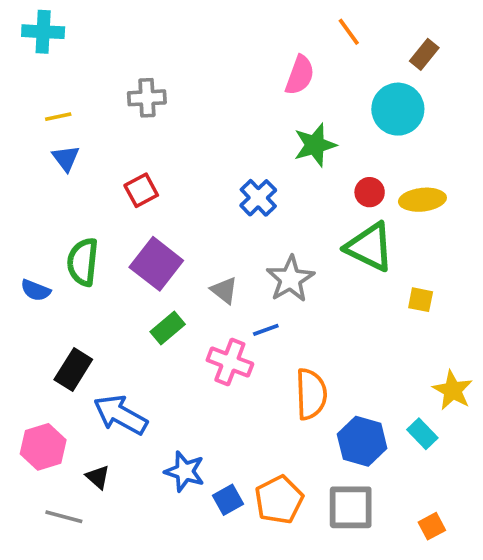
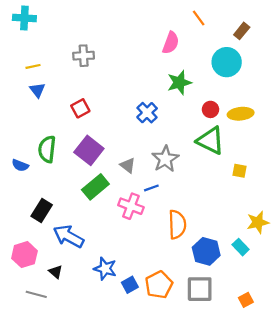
green rectangle: (168, 328) -> (95, 187), size x1.4
yellow star: (453, 390) -> (258, 222), turned 30

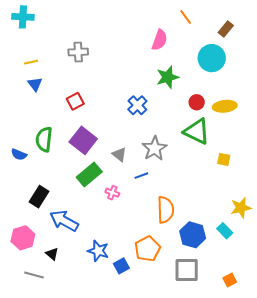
pink cross: (131, 206) -> (112, 193), moved, size x0.6
orange pentagon: (159, 285) -> (147, 249), moved

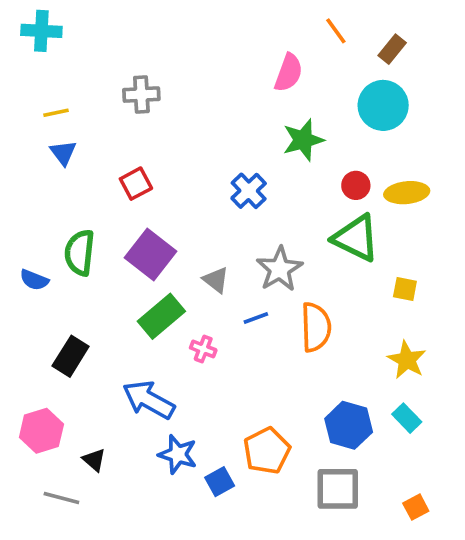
brown rectangle: (226, 29) -> (392, 49), moved
yellow star: (241, 208) -> (407, 360), moved, turned -30
orange semicircle: (166, 210) -> (316, 327), moved
blue arrow: (64, 221) -> (149, 400), moved

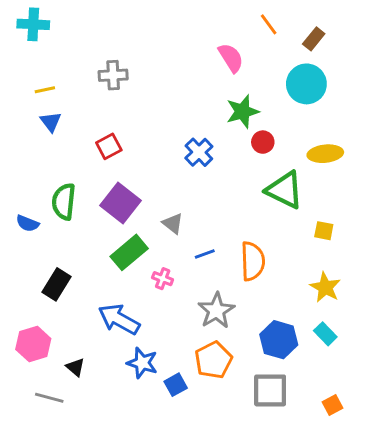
pink semicircle: (289, 73) -> (231, 58), turned -52
red circle: (356, 185) -> (263, 142), moved
gray star: (280, 269) -> (216, 311), moved

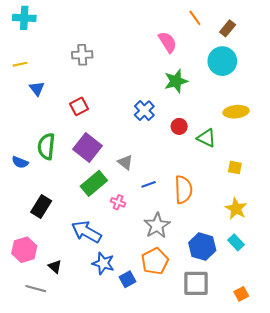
yellow line: (45, 90) -> (20, 64), moved
red circle: (263, 142) -> (179, 126), moved
green triangle: (285, 190) -> (207, 138), size x0.7

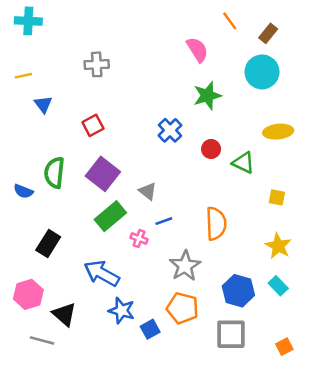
blue line: (149, 184) -> (164, 221), moved
orange pentagon: (155, 261) -> (182, 308), turned -30
black triangle: (55, 267) -> (64, 314), size x1.5

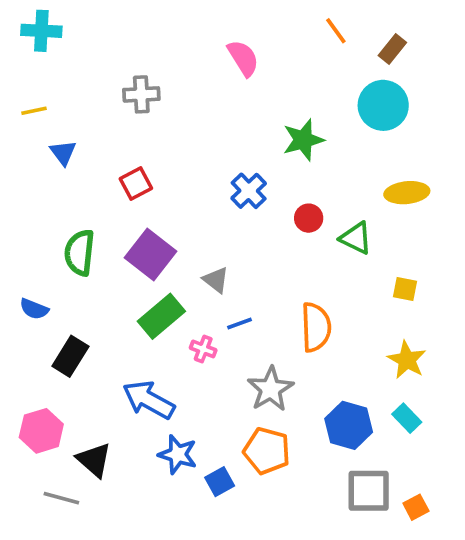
pink semicircle: (197, 50) -> (243, 58), moved
blue semicircle: (23, 191) -> (34, 309), moved
gray square: (231, 334) -> (369, 491), moved

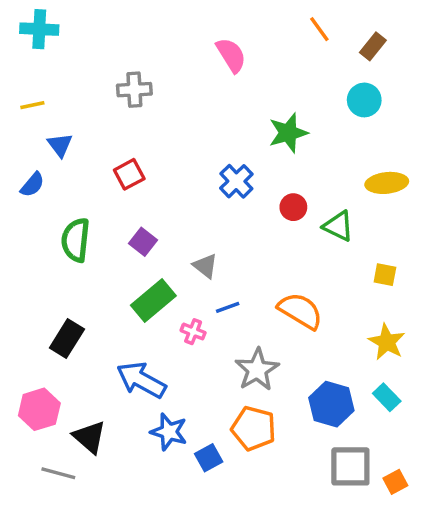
cyan circle: (383, 105) -> (364, 100), size x0.7
purple square: (150, 254) -> (143, 242), size x0.6
blue semicircle: (34, 309) -> (32, 185), moved, turned -72
orange semicircle: (316, 327) -> (300, 311), turned -57

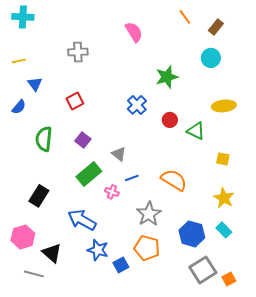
gray square: (350, 466) -> (203, 270), turned -32

